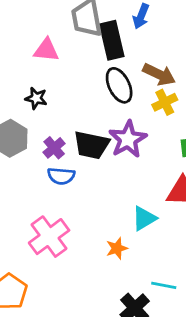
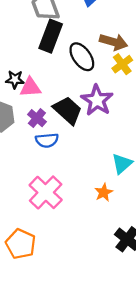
black rectangle: (112, 40) -> (51, 36), moved, turned 44
pink triangle: (46, 50) -> (30, 87), moved
black trapezoid: (91, 145) -> (68, 110), turned -140

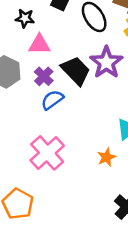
black star: (15, 79) -> (25, 18), moved
blue semicircle: (47, 140) -> (52, 100), turned 145

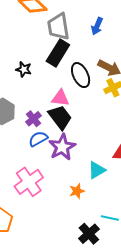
pink triangle: (39, 45) -> (60, 98), moved
purple star: (106, 62) -> (62, 147), moved

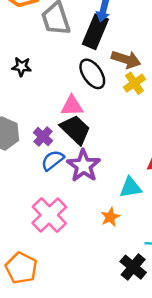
black rectangle: (58, 53) -> (95, 32), moved
black star: (24, 69) -> (22, 67), moved
cyan triangle: (97, 170) -> (130, 187), turned 30

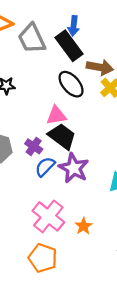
black rectangle: (95, 32) -> (69, 46), turned -52
orange star: (110, 217) -> (84, 226), moved
orange pentagon: (21, 268) -> (43, 258), moved

